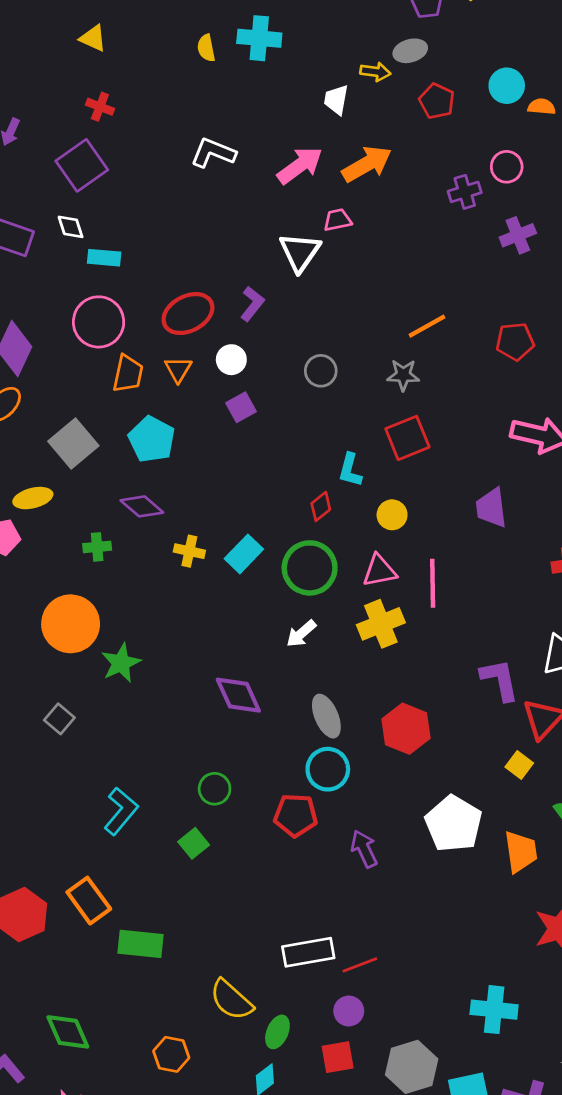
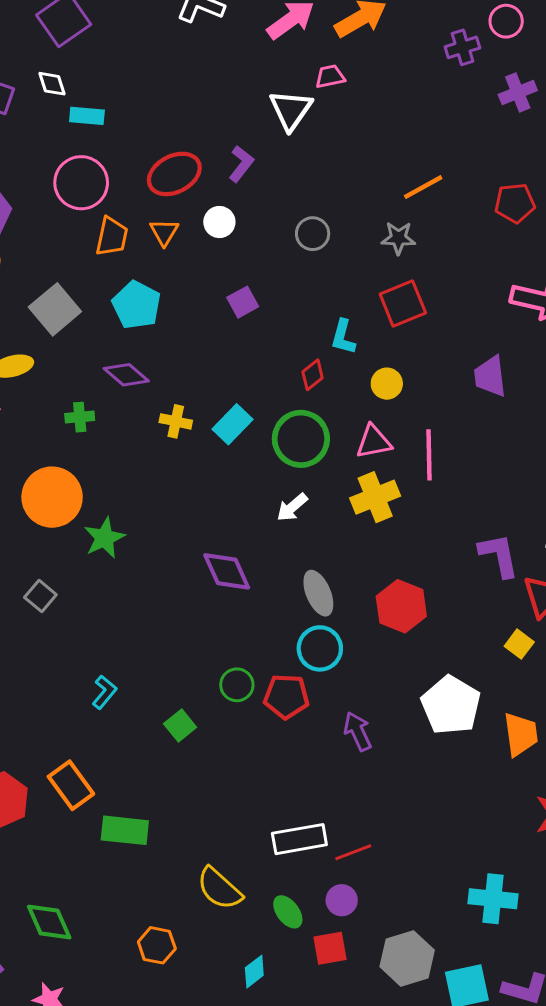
purple square: (241, 407) -> (243, 302), moved
green circle: (215, 789) -> (237, 685), moved
cyan L-shape: (121, 811) -> (104, 692), size x0.7
green ellipse: (277, 1032) -> (288, 912), moved, turned -60

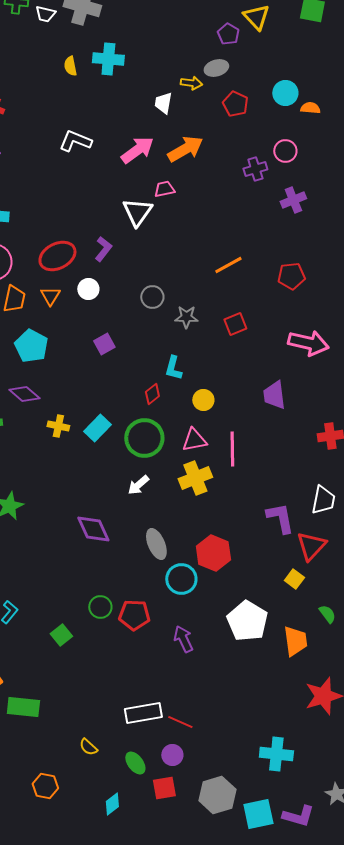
gray star: (398, 238) -> (186, 317), moved
red square: (403, 304) -> (235, 324), moved, size x0.7
cyan circle: (320, 648) -> (181, 579), moved
red line: (353, 852) -> (180, 722), turned 45
yellow semicircle: (219, 889) -> (88, 747), size x0.6

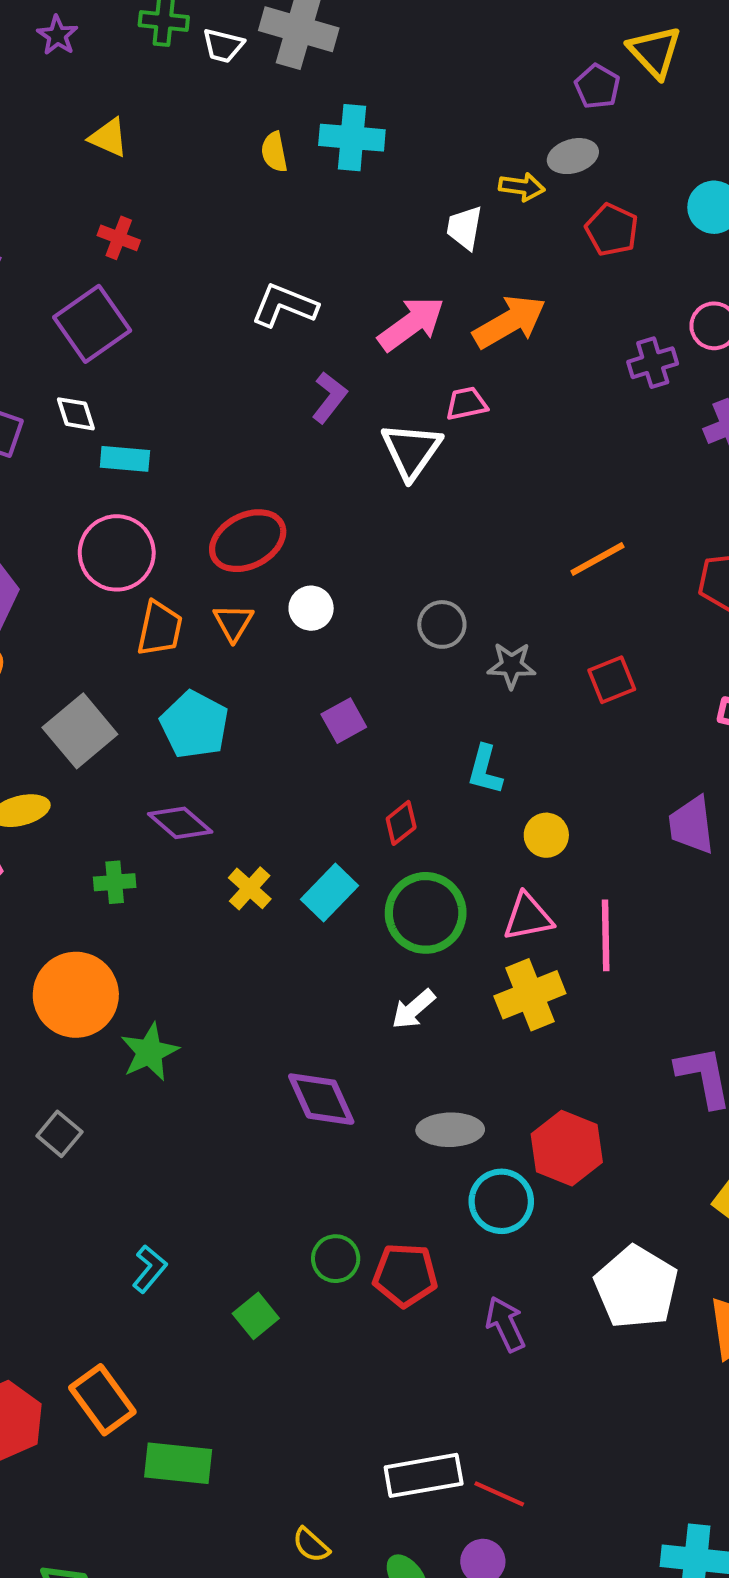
purple L-shape: (103, 249) -> (329, 397), moved
red diamond: (152, 394) -> (401, 823), moved
yellow cross: (58, 426) -> (250, 888), turned 30
gray ellipse: (156, 544) -> (450, 1130), turned -68

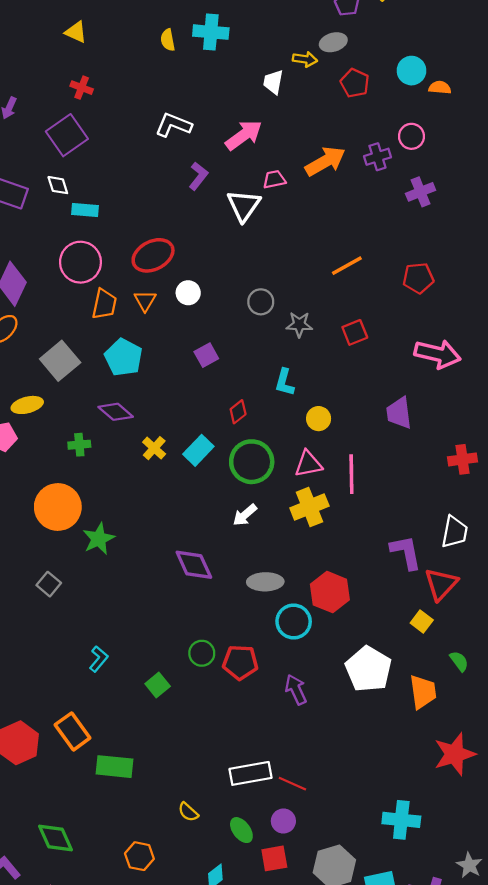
orange arrow: (509, 322) -> (325, 161), moved

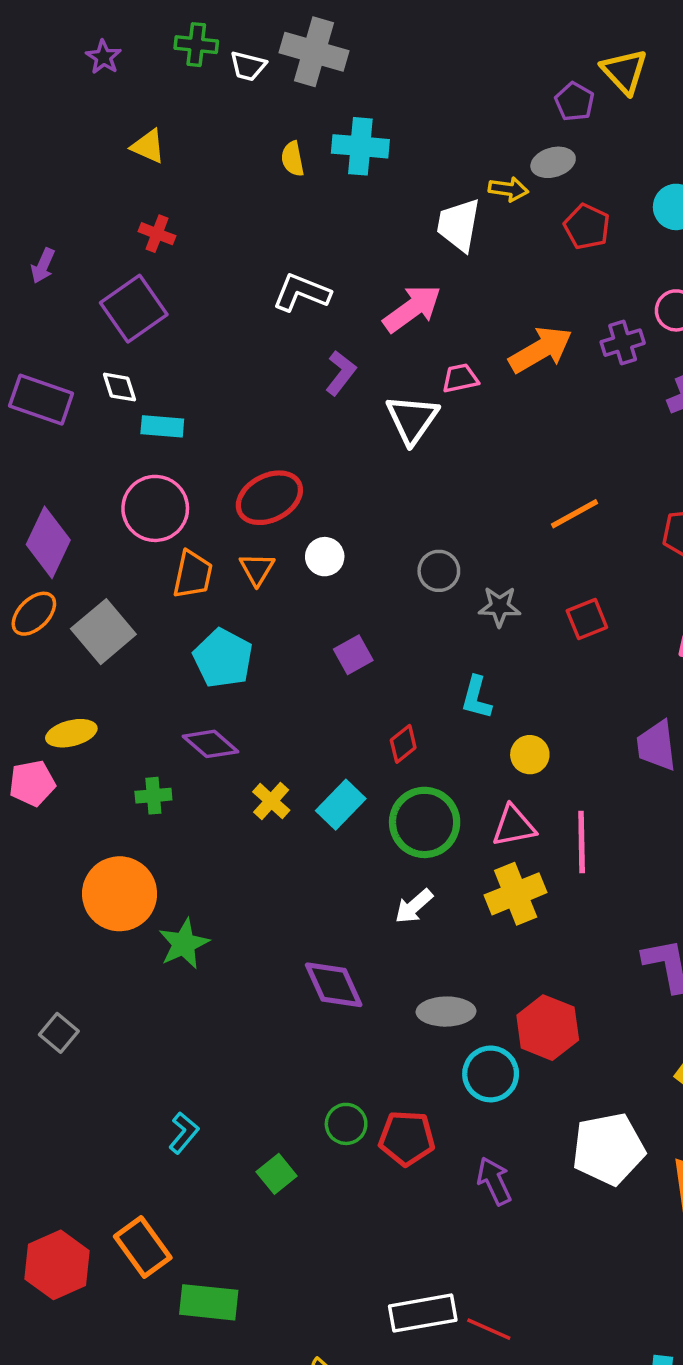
white trapezoid: (273, 82) -> (458, 225), size x1.4
gray square: (60, 361) -> (103, 632), moved
gray square: (49, 584) -> (59, 1033), moved
white pentagon: (368, 669) -> (608, 1149), turned 30

